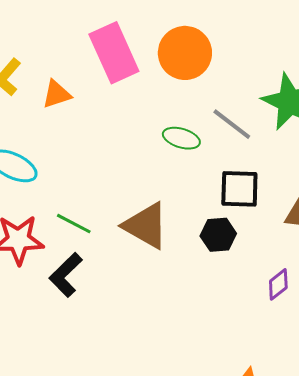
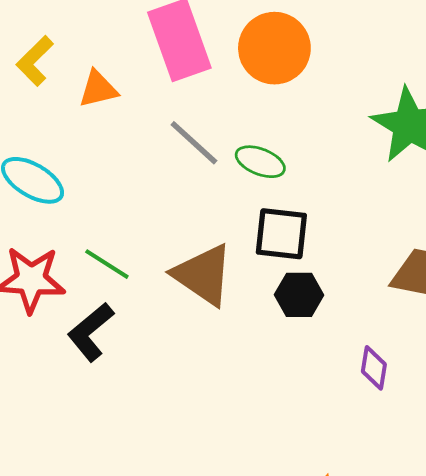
gray line: (232, 124) -> (194, 143), moved
black square: (239, 189) -> (281, 234), moved
purple diamond: (278, 284) -> (374, 368), turned -48

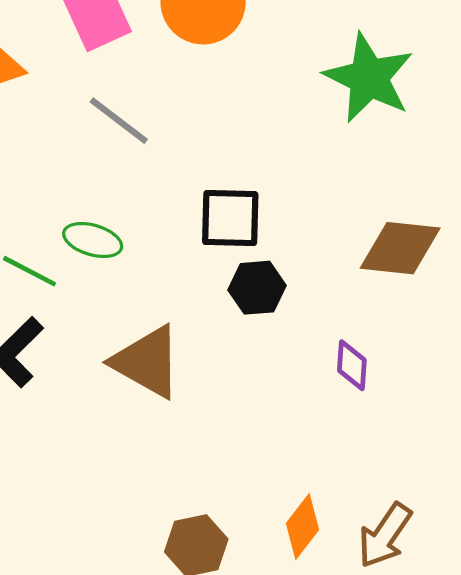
green ellipse: (260, 162) -> (93, 240), moved
brown triangle: (203, 275) -> (147, 362), moved

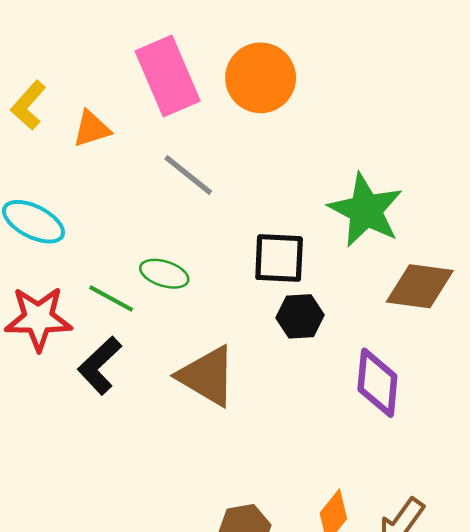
green star: (369, 78) -> (366, 210), moved
purple diamond: (352, 365) -> (377, 383), size x1.6

